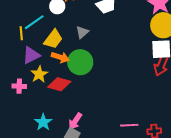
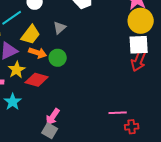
green circle: (80, 62) -> (58, 58), size x0.7
cyan star: (43, 122) -> (13, 102), moved
pink line: (129, 125) -> (118, 113), moved

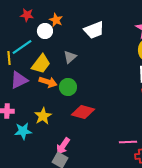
yellow star: (17, 70) -> (43, 116), moved
red diamond: (37, 80) -> (83, 112), moved
cyan star: (13, 102) -> (23, 131), turned 30

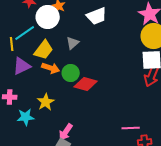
white circle: (45, 31) -> (48, 17), size x1.5
red diamond: (83, 112) -> (86, 84), moved

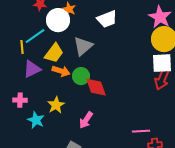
gray triangle: (73, 43) -> (83, 46), size x1.5
red diamond: (86, 84) -> (96, 87), turned 55
cyan star: (26, 117) -> (36, 120), turned 30
pink arrow: (66, 132) -> (86, 120), moved

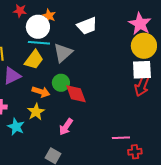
cyan line: (35, 36) -> (39, 43), moved, turned 40
orange arrow: (61, 71) -> (41, 92), moved

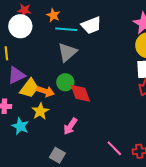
white circle: (38, 27) -> (20, 26), moved
cyan line: (39, 43) -> (66, 29), moved
yellow trapezoid: (34, 60) -> (29, 88), moved
pink line: (121, 138) -> (114, 148), moved, turned 48

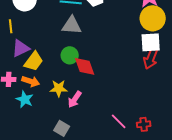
gray triangle: (67, 52) -> (72, 25), turned 45
orange arrow: (45, 91) -> (31, 81), moved
yellow star: (40, 111) -> (59, 88), moved, turned 30

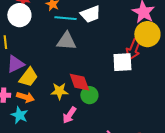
white square: (151, 42) -> (122, 62), moved
green circle: (70, 55) -> (89, 95), moved
red arrow: (151, 58) -> (133, 49), moved
yellow star: (59, 88) -> (59, 91), moved

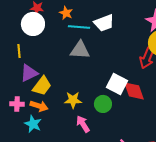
white square: (122, 62) -> (117, 84), moved, turned 30
red diamond: (79, 82) -> (134, 91), moved
pink arrow: (69, 115) -> (83, 124), turned 114

